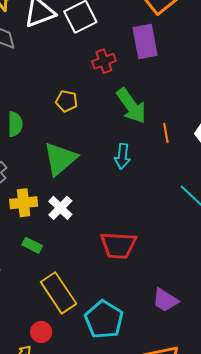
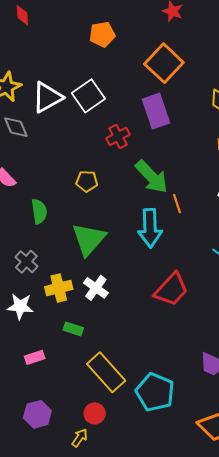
orange line: (166, 133) -> (177, 204), moved
cyan arrow: (122, 156) -> (150, 228), size x1.5
red trapezoid: (118, 245) -> (171, 289), moved, turned -42

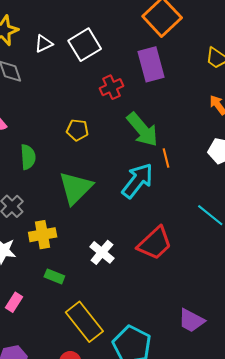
white triangle: (47, 97) -> (44, 44), size x0.6
cyan arrow: (150, 228) -> (137, 181), turned -144
white cross: (96, 288) -> (102, 252), moved
pink rectangle: (35, 357) -> (14, 302), turned -42

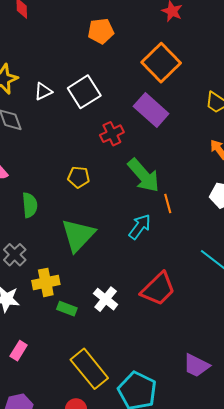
purple rectangle: (151, 64) -> (151, 110), turned -32
cyan arrow: (137, 181) -> (140, 227), size x0.7
green rectangle: (54, 276) -> (67, 309), moved

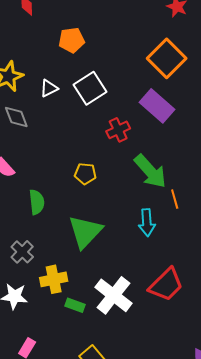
orange pentagon: (101, 31) -> (72, 40), moved
cyan arrow: (140, 227) -> (147, 223), turned 140
white cross: (106, 299) -> (113, 295), size x1.5

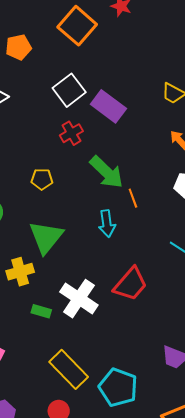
orange square: (167, 58) -> (77, 26), moved
white square: (90, 88) -> (69, 90), moved
yellow cross: (54, 279) -> (20, 272), moved

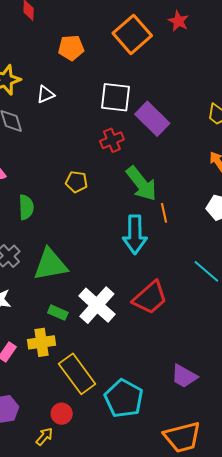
white square: (69, 90) -> (115, 97), turned 36
cyan arrow: (107, 224) -> (135, 235), size x1.4
green triangle: (46, 237) -> (50, 265), moved, turned 33
yellow cross: (20, 272) -> (41, 342), moved

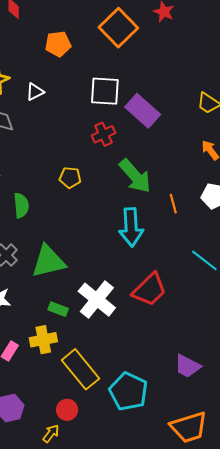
orange line: (164, 213) -> (173, 204), moved

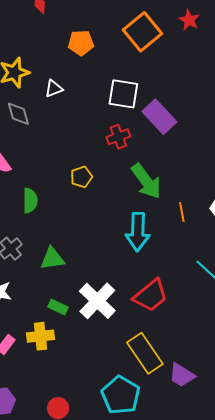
yellow pentagon: (70, 178) -> (81, 177), turned -30
green triangle: (48, 261) -> (52, 259), size x0.7
yellow rectangle: (81, 369) -> (145, 353), moved

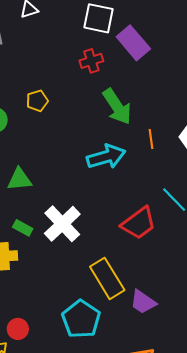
yellow pentagon: (81, 177) -> (37, 101), moved
cyan arrow: (138, 232) -> (106, 157), turned -111
red trapezoid: (151, 295) -> (139, 223), moved

